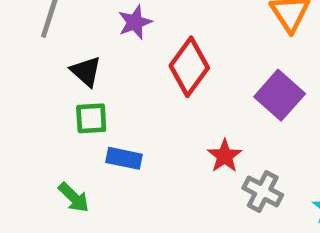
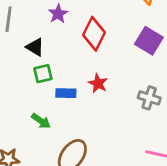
red star: (225, 156) -> (98, 83), moved

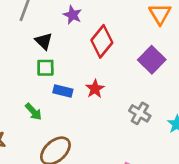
purple star: (58, 14) -> (73, 15), turned -30

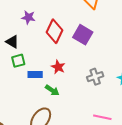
purple square: (152, 60) -> (83, 35), moved
green arrow: (33, 112) -> (52, 90), moved
gray cross: (140, 113) -> (95, 77), turned -35

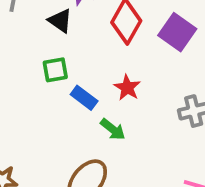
black triangle: (12, 42) -> (60, 21), moved
blue rectangle: (35, 74) -> (84, 98), turned 32

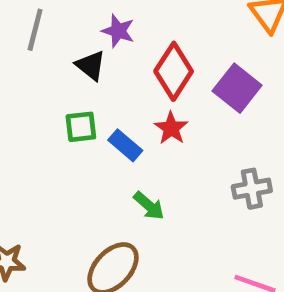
red star: (127, 88) -> (171, 128), moved
blue rectangle: (84, 98) -> (125, 145), moved

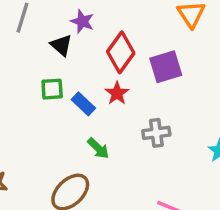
purple square: (237, 88) -> (166, 67), turned 32
gray cross: (252, 189) -> (156, 133), moved

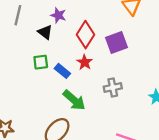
green arrow: (98, 148) -> (74, 100), size x1.5

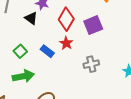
green square: (41, 62) -> (20, 51), moved, turned -32
green arrow: (74, 100) -> (23, 76), moved, turned -50

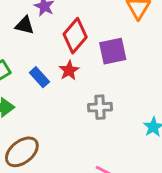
black triangle: (31, 18) -> (25, 25), turned -32

